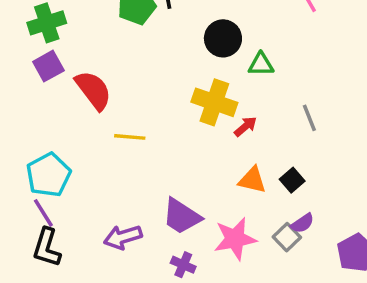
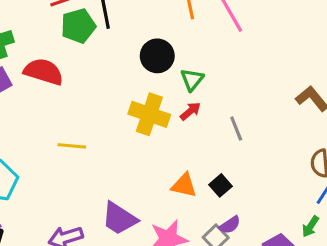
green triangle: (261, 64) -> (192, 80), turned -50
red semicircle: (93, 90) -> (44, 72), moved, turned -36
red arrow: (245, 127) -> (190, 111), moved

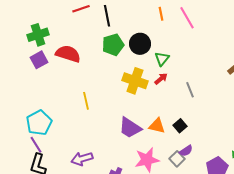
green pentagon: (78, 26) -> (113, 45), moved
yellow line: (72, 146) -> (86, 101), turned 72
purple trapezoid: (119, 219) -> (130, 128), moved

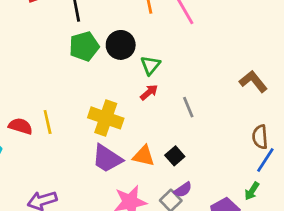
red semicircle: (68, 54) -> (20, 126), moved, size x0.7
yellow cross: (135, 81) -> (106, 118), moved

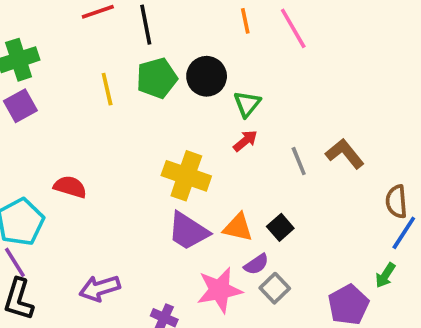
brown L-shape: (253, 81) -> (345, 154), moved
yellow line: (48, 122) -> (107, 89), moved
purple semicircle: (183, 190) -> (256, 264), moved

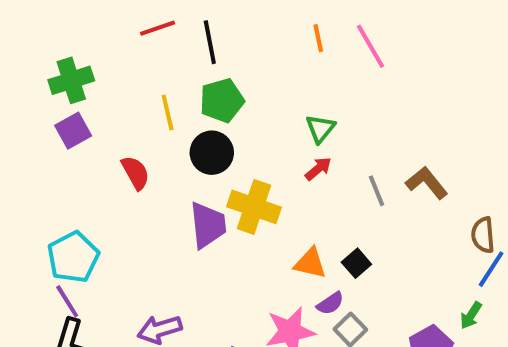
black circle: (207, 76) -> (212, 153), moved
red semicircle: (70, 187) -> (135, 173), moved, turned 44
purple trapezoid: (188, 231) -> (208, 225), moved, turned -129

